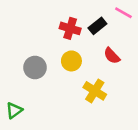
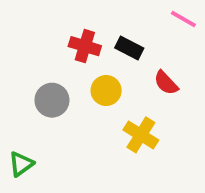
black rectangle: (97, 26) -> (129, 48), moved, turned 66
red cross: (70, 28) -> (85, 46), moved

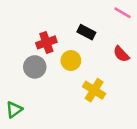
red cross: (85, 46) -> (46, 42), moved, turned -36
red semicircle: (166, 83) -> (121, 54), moved

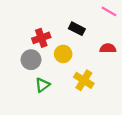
red semicircle: (121, 54) -> (108, 48), turned 133
green triangle: (14, 110) -> (42, 85), moved

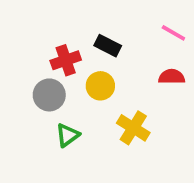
pink line: (109, 11) -> (173, 33), moved
black rectangle: (77, 29) -> (108, 46), moved

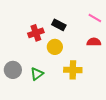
gray circle: (49, 95) -> (13, 70), moved
yellow cross: (133, 128) -> (73, 70), turned -30

